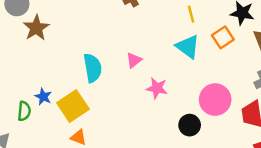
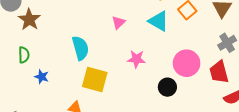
pink triangle: (134, 60) -> (118, 22), moved
yellow square: (73, 106) -> (95, 80), moved, turned -35
green semicircle: (24, 111) -> (24, 55), moved

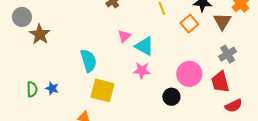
cyan triangle: (159, 21) -> (144, 46), moved
green semicircle: (24, 55) -> (32, 89), moved

